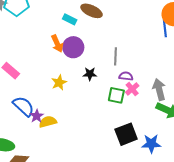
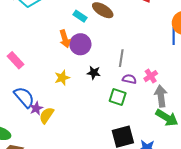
pink cross: (132, 89) -> (151, 76), moved
yellow semicircle: (48, 122) -> (47, 115), turned -48

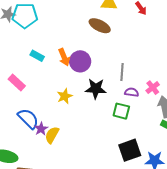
cyan rectangle: (80, 16) -> (37, 56), moved
black star: (94, 73) -> (96, 89), size x1.5

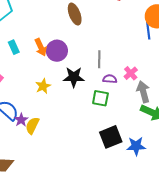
brown ellipse: (100, 26) -> (75, 14), turned 45
cyan rectangle: (37, 56) -> (14, 47), turned 40

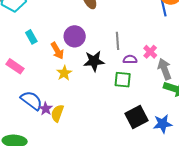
orange arrow: (41, 47) -> (57, 51), moved

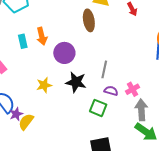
orange arrow: (57, 51) -> (42, 36), moved

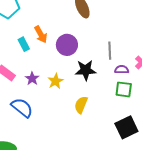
green square: (98, 108) -> (124, 89), moved
purple star: (16, 114) -> (32, 78), moved
yellow semicircle: (26, 122) -> (81, 105), moved

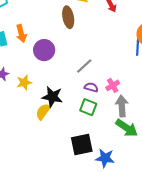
gray line: (110, 51) -> (84, 66), turned 36
black star: (86, 70) -> (52, 97), moved

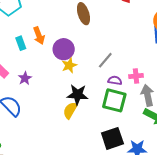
yellow star: (24, 82) -> (69, 65), moved
pink cross: (113, 85) -> (136, 76), turned 32
green square: (88, 107) -> (114, 100), size x1.4

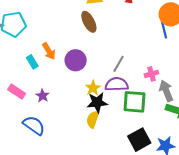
yellow star: (69, 65) -> (93, 88), moved
purple semicircle: (115, 80) -> (117, 84), moved, size x1.6

